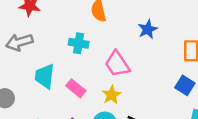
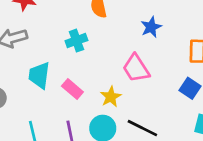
cyan cross: (79, 43) -> (76, 41), turned -30
pink trapezoid: (117, 64) -> (136, 68), moved

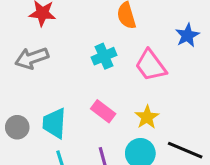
pink trapezoid: (136, 68) -> (151, 65), moved
cyan trapezoid: (39, 75) -> (54, 123), moved

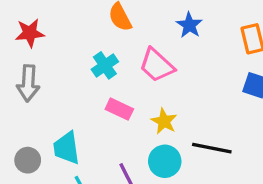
gray arrow: (32, 58) -> (28, 83), turned -56
pink rectangle: (103, 111) -> (119, 109), moved

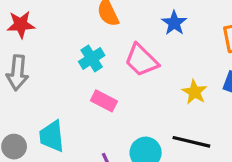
yellow star: (164, 121) -> (195, 92), moved

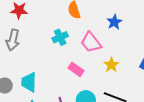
yellow star: (195, 92) -> (111, 65), moved
pink rectangle: (104, 101) -> (76, 69), moved

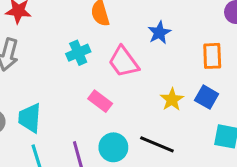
yellow star: (111, 65) -> (172, 100), moved

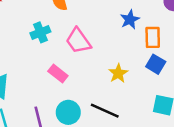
blue star: (159, 33) -> (130, 20), moved
blue square: (207, 97) -> (156, 64), moved

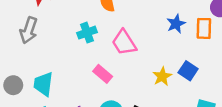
orange rectangle: (153, 37) -> (204, 28), moved
blue square: (156, 64) -> (188, 71), moved

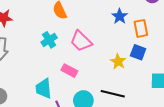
orange rectangle: (204, 28) -> (141, 28), moved
cyan trapezoid: (43, 84) -> (44, 88), moved

